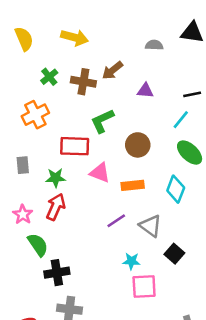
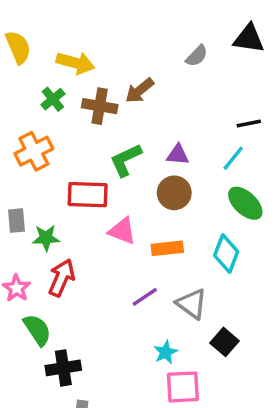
yellow arrow: (75, 38) -> (75, 63), moved
gray semicircle: (154, 45) -> (197, 56), turned 132
purple triangle: (145, 91) -> (178, 155), moved
green star: (56, 178) -> (46, 238), moved
cyan star: (131, 261) -> (166, 352), turned -30

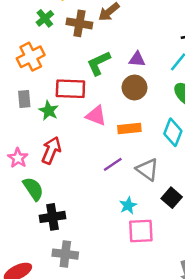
gray rectangle: (16, 221) -> (24, 99), moved
green star: (46, 238) -> (49, 111), moved, turned 30

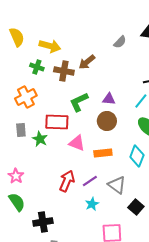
green cross: (45, 18) -> (37, 67), turned -32
red arrow: (51, 150) -> (67, 181), moved
green semicircle: (33, 189) -> (17, 202), moved
cyan star: (128, 205) -> (92, 204), moved

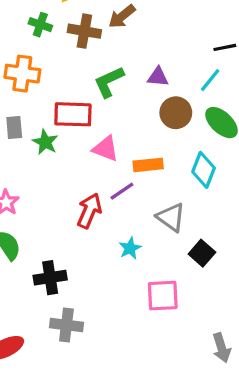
orange cross: (26, 97) -> (22, 74), turned 35
brown circle: (107, 121) -> (176, 113), moved
purple line: (90, 181) -> (122, 191), moved

